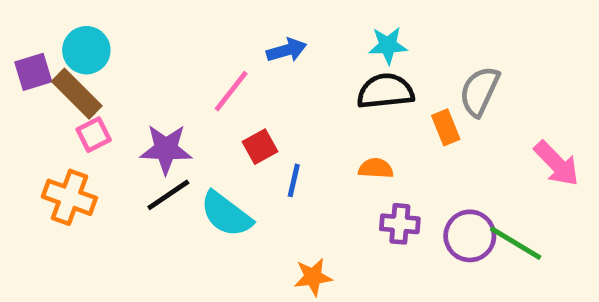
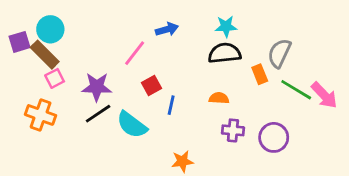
green line: (516, 243) -> (296, 90), moved

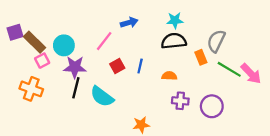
cyan circle: (50, 29) -> (64, 45), moved
blue line: (171, 105) -> (140, 66), moved
black line: (98, 114) -> (76, 88), turned -42

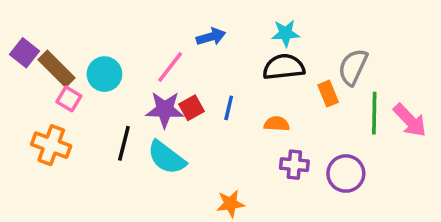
purple square: (15, 32) -> (25, 53), turned -35
pink square: (42, 61) -> (69, 99), turned -32
purple star: (75, 67) -> (165, 110), moved
green line: (229, 69) -> (374, 113), turned 60

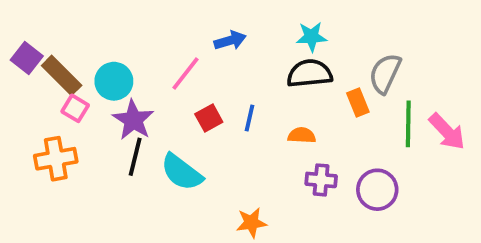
purple star: (165, 110) -> (133, 120), moved, turned 30
orange cross: (51, 145) -> (56, 159), turned -30

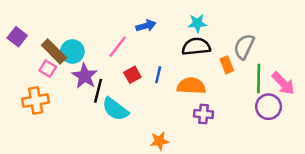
brown rectangle: (62, 75) -> (54, 51), moved
orange semicircle: (302, 135) -> (191, 86), size x1.6
black line: (135, 157) -> (98, 91), moved
purple circle: (377, 190) -> (269, 107), moved

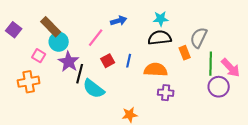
brown rectangle: (54, 51) -> (51, 27), moved

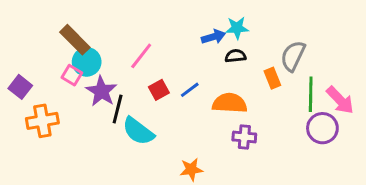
blue arrow: (119, 21) -> (213, 37), moved
purple square: (14, 30) -> (20, 87), moved
black semicircle: (160, 38) -> (236, 56), size x0.6
pink square: (39, 56) -> (72, 75), moved
blue line: (129, 61) -> (190, 90), turned 40

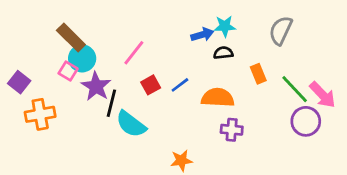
gray semicircle: (293, 56) -> (281, 30), moved
green line: (311, 94) -> (295, 89), turned -44

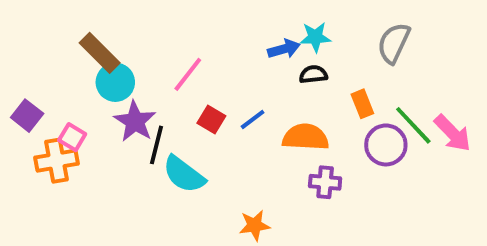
pink square: (68, 71) -> (72, 137), moved
red square: (151, 85) -> (211, 119), turned -30
purple circle: (306, 121) -> (386, 145), moved

